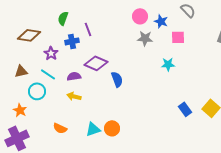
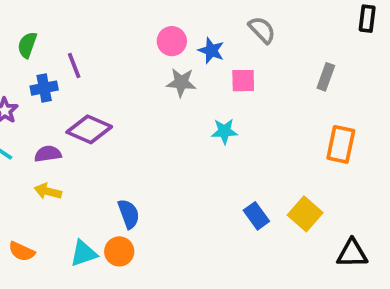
blue semicircle: (117, 79) -> (129, 214), moved

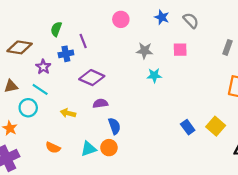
pink circle: (172, 41) -> (121, 19), moved
blue star: (211, 51) -> (162, 17), moved
cyan star: (224, 131) -> (154, 75), moved
purple semicircle: (48, 154) -> (100, 103), moved

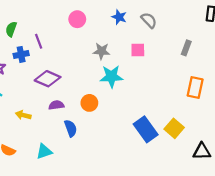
cyan star: (154, 75) -> (111, 76), size x1.5
blue rectangle: (188, 127) -> (146, 129), size x1.6
orange circle: (109, 148) -> (89, 103), moved

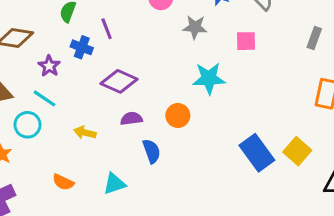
gray star: (101, 51) -> (195, 27), moved
blue cross: (21, 54) -> (82, 47), turned 32

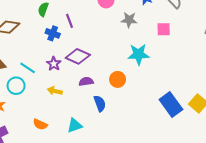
purple star: (49, 66) -> (54, 64), moved

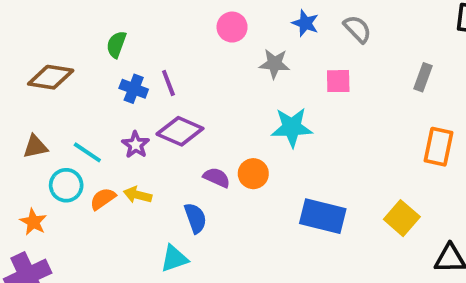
purple line: (69, 21) -> (168, 83), moved
purple semicircle: (86, 82) -> (217, 178), moved, turned 32
blue semicircle: (100, 103) -> (195, 218), moved
blue rectangle: (171, 105) -> (323, 216), moved, turned -40
orange semicircle: (40, 124) -> (103, 199), moved, turned 120

